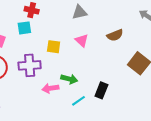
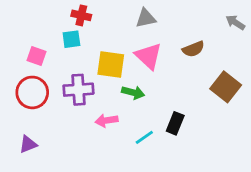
pink triangle: (82, 40) -> (149, 56), size x1.5
yellow square: (54, 47) -> (111, 64), size x1.5
green arrow: (69, 79) -> (133, 92), moved

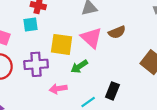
brown semicircle: (193, 49) -> (117, 32), moved
green arrow: (133, 92) -> (79, 67), turned 133

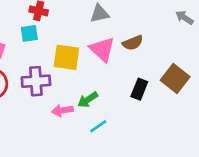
green arrow: (79, 67) -> (88, 100), moved
black rectangle: (112, 91) -> (139, 89), moved

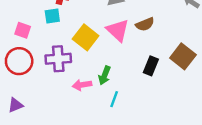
yellow square: (66, 57) -> (86, 37), turned 30
green arrow: (88, 100) -> (105, 75), turned -36
cyan line: (98, 126) -> (114, 99), turned -35

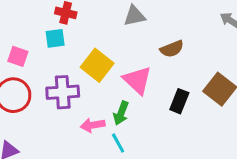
pink triangle: (118, 30) -> (137, 80), moved
cyan line: (114, 99) -> (118, 143), moved, turned -49

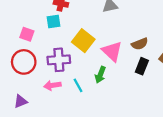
brown semicircle: (172, 49) -> (140, 44), moved
pink arrow: (93, 125) -> (52, 85), moved
cyan line: (118, 143) -> (78, 85), moved

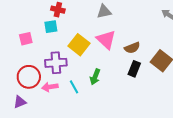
pink square: (27, 34) -> (26, 39), turned -32
pink triangle: (112, 51) -> (106, 40), moved
red circle: (24, 62) -> (29, 77), moved

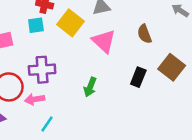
yellow square: (79, 45) -> (70, 23), moved
brown semicircle: (132, 48) -> (144, 34), moved, turned 91
cyan line: (74, 87) -> (47, 124), moved, turned 64

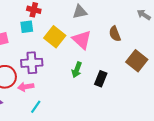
yellow square: (70, 23) -> (55, 37), moved
black rectangle: (138, 77) -> (101, 79), moved
green arrow: (90, 87) -> (77, 70), moved

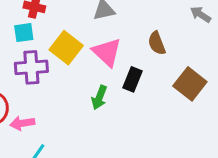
purple cross: (32, 63) -> (31, 67), moved
black rectangle: (101, 79) -> (133, 79), moved

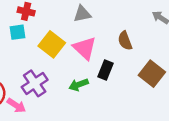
purple cross: (31, 67) -> (35, 83), moved, turned -30
green arrow: (99, 98) -> (79, 85), turned 48
pink arrow: (22, 123) -> (16, 105), turned -138

